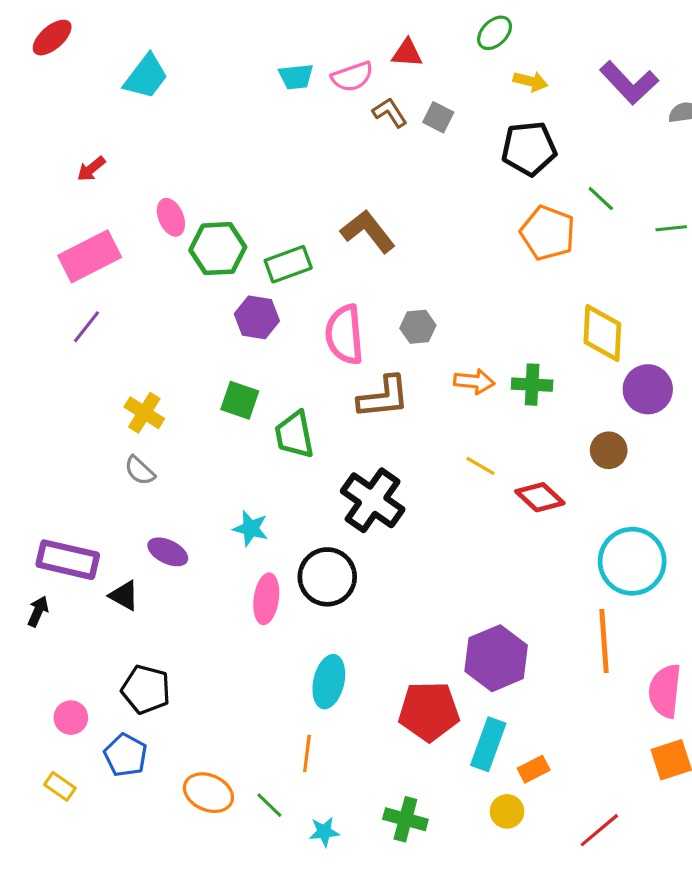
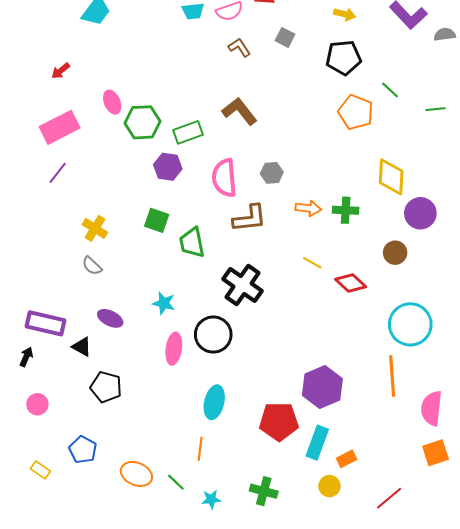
brown L-shape: (390, 113) -> (239, 48), moved
black pentagon: (146, 689) -> (106, 387), moved
pink circle: (71, 718) -> (37, 404), moved

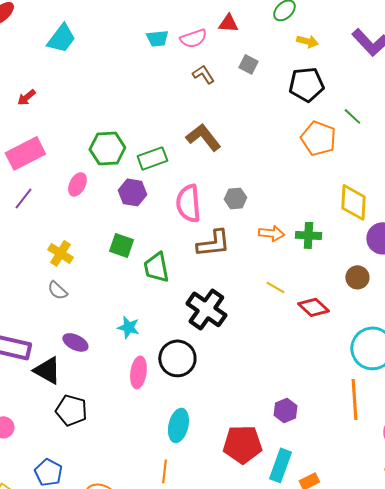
pink ellipse: (112, 102) -> (77, 184), moved, turned 50
black triangle: (82, 347) -> (47, 370), size x1.4
purple hexagon: (322, 387) -> (285, 410), size x0.6

